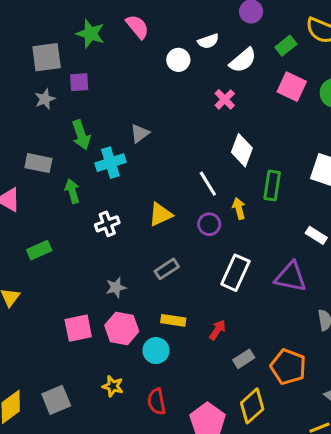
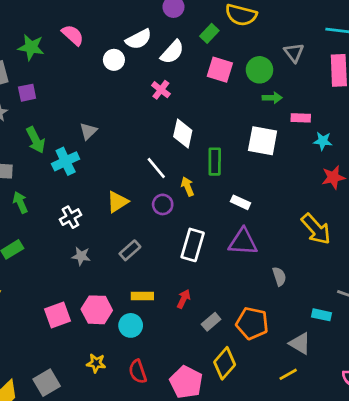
white semicircle: (208, 41) -> (139, 39), size x1.4
green arrow: (72, 191) -> (20, 202), moved
white rectangle: (316, 235) -> (240, 202), moved
gray star: (116, 287) -> (81, 256), moved, turned 30

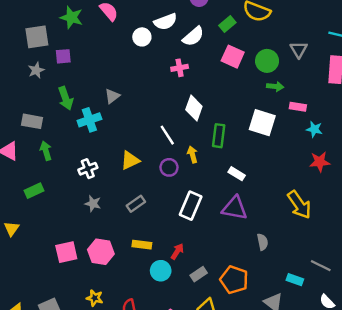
pink cross: (161, 90) -> (180, 68), turned 35
cyan circle: (131, 325) -> (161, 271), moved

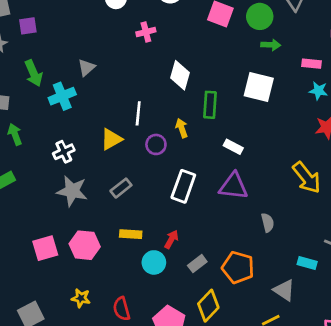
pink cross: (180, 68) -> (146, 32), moved
pink rectangle: (298, 107) -> (312, 64), moved
white line: (167, 135) -> (138, 113), moved, turned 42
gray star: (93, 204) -> (72, 191), size x1.6

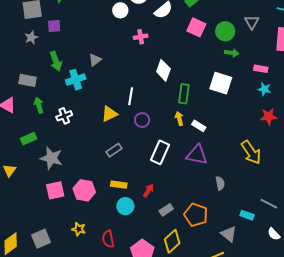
yellow arrow: (182, 128) -> (179, 118), moved
white cross: (64, 152) -> (64, 116), moved
gray star: (72, 191) -> (51, 158), moved
cyan circle: (154, 262) -> (125, 206), moved

